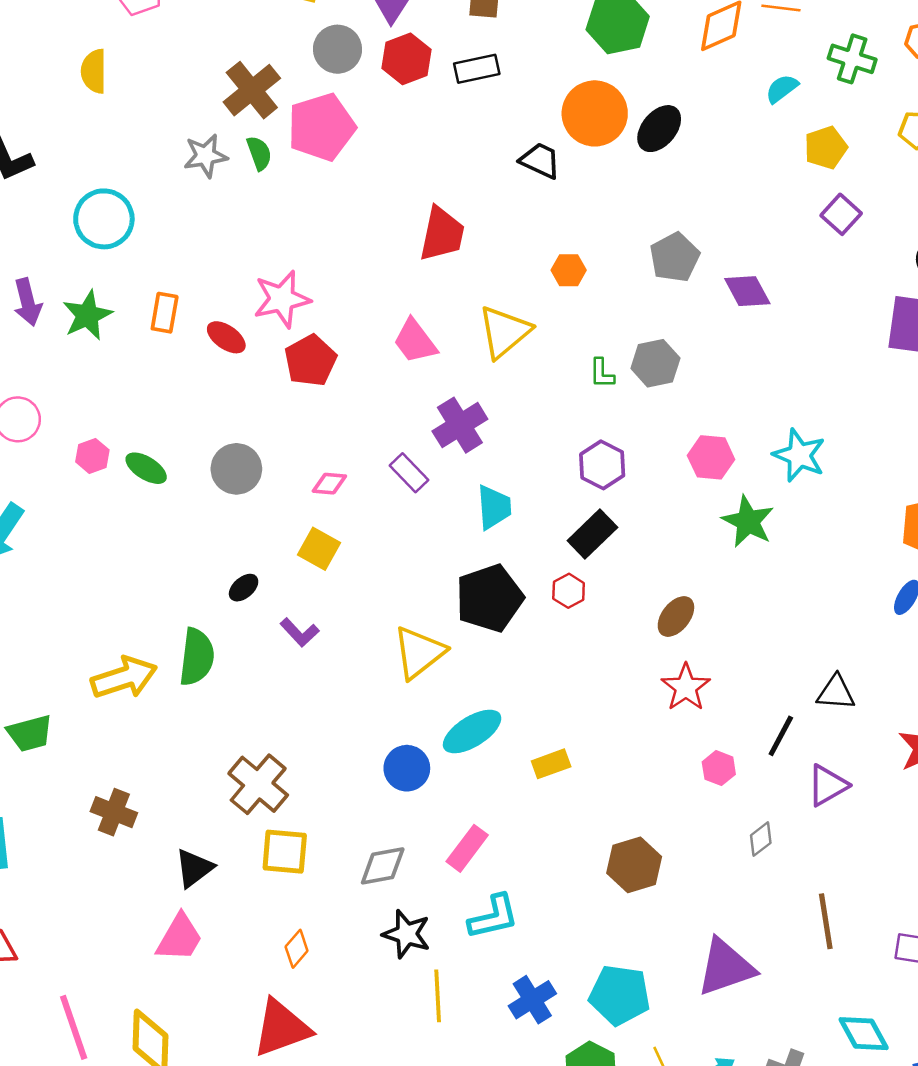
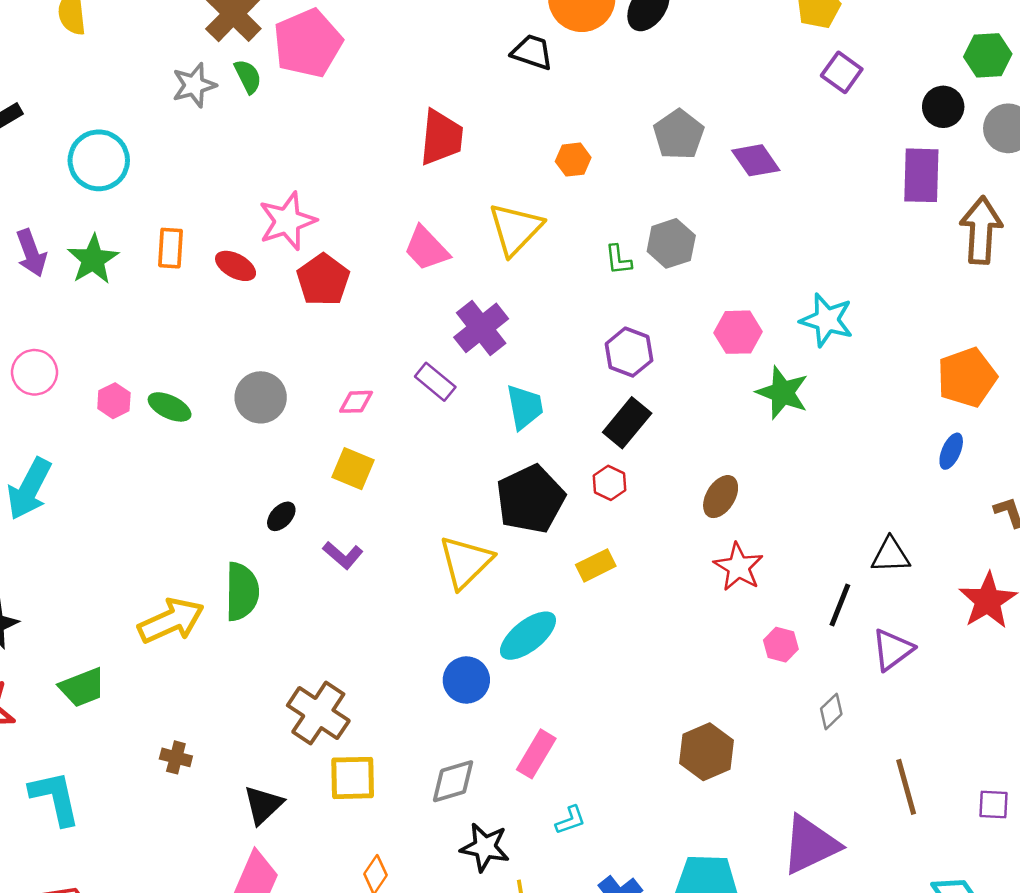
yellow rectangle: (551, 764) -> (596, 565), moved
brown cross: (114, 812) -> (176, 757), size x0.7
cyan L-shape: (493, 917) -> (571, 820), size x0.6

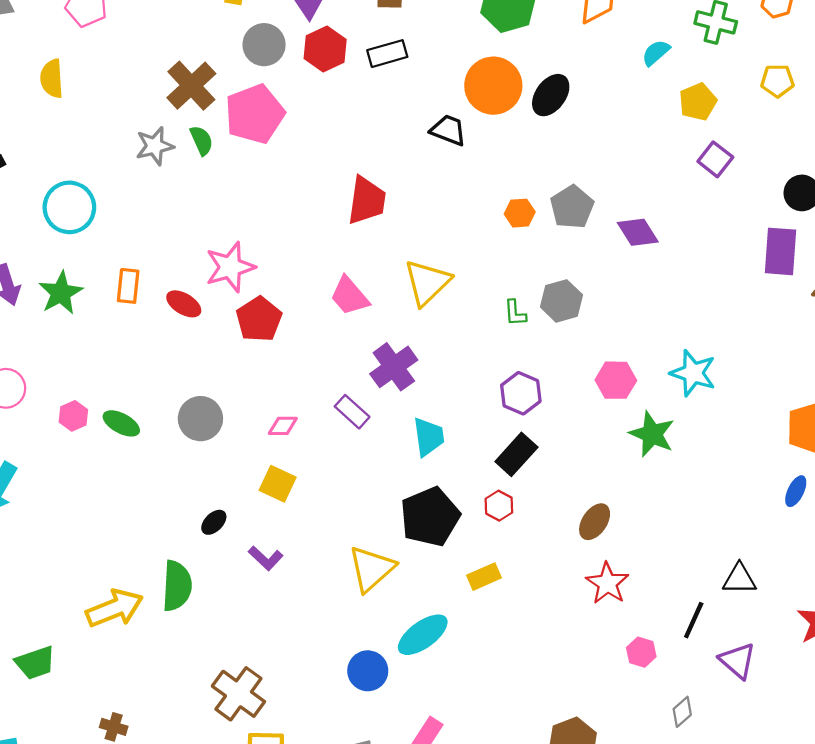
orange hexagon: (573, 160) -> (520, 213), moved
purple triangle: (892, 650) -> (737, 661), turned -45

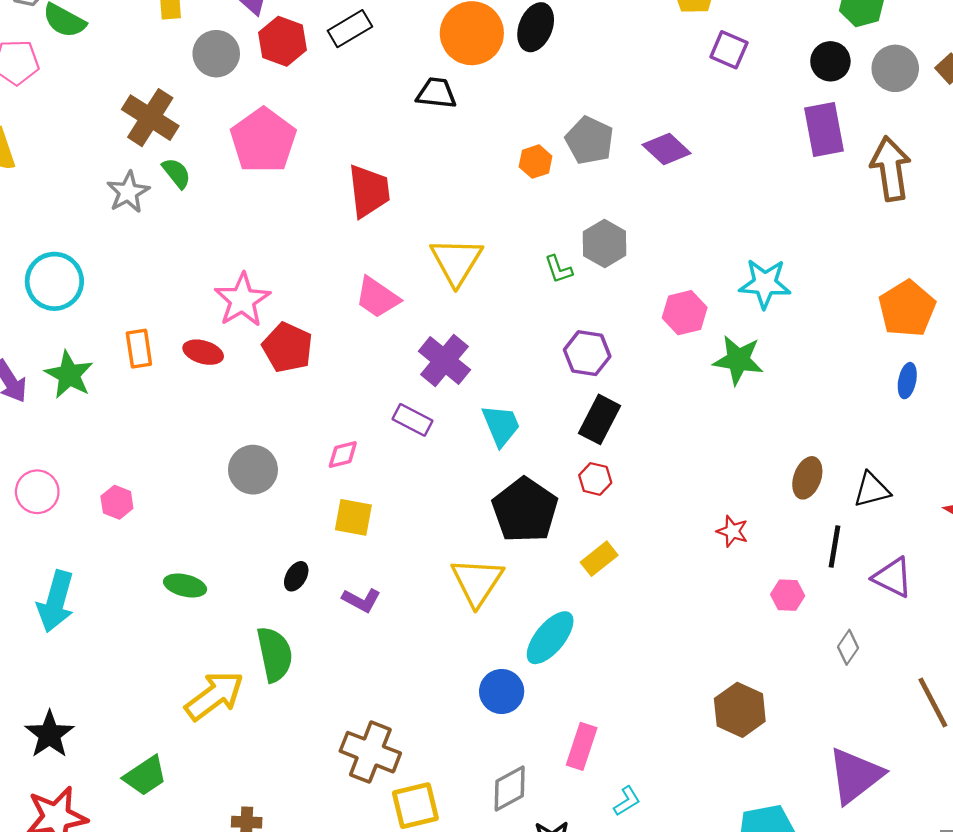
pink pentagon: (255, 114) -> (263, 140), moved
green ellipse: (121, 423) -> (185, 586), moved
brown ellipse: (595, 522) -> (807, 478), moved
red star: (607, 583) -> (732, 531), size x0.7

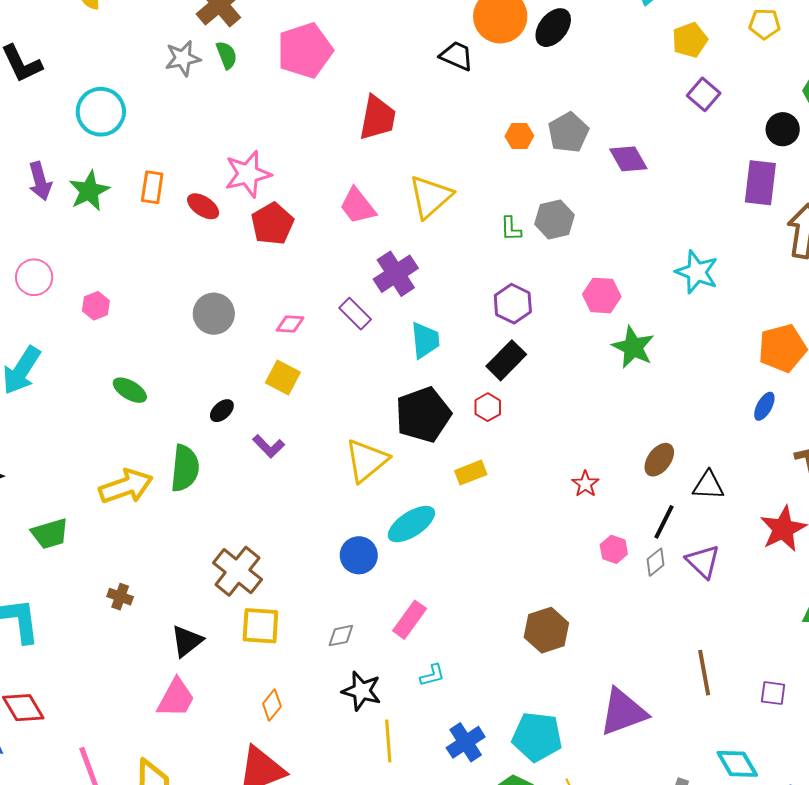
cyan star: (765, 284) -> (697, 272), moved
gray diamond: (848, 647) -> (656, 562), moved
gray diamond: (510, 788) -> (341, 636), size x0.7

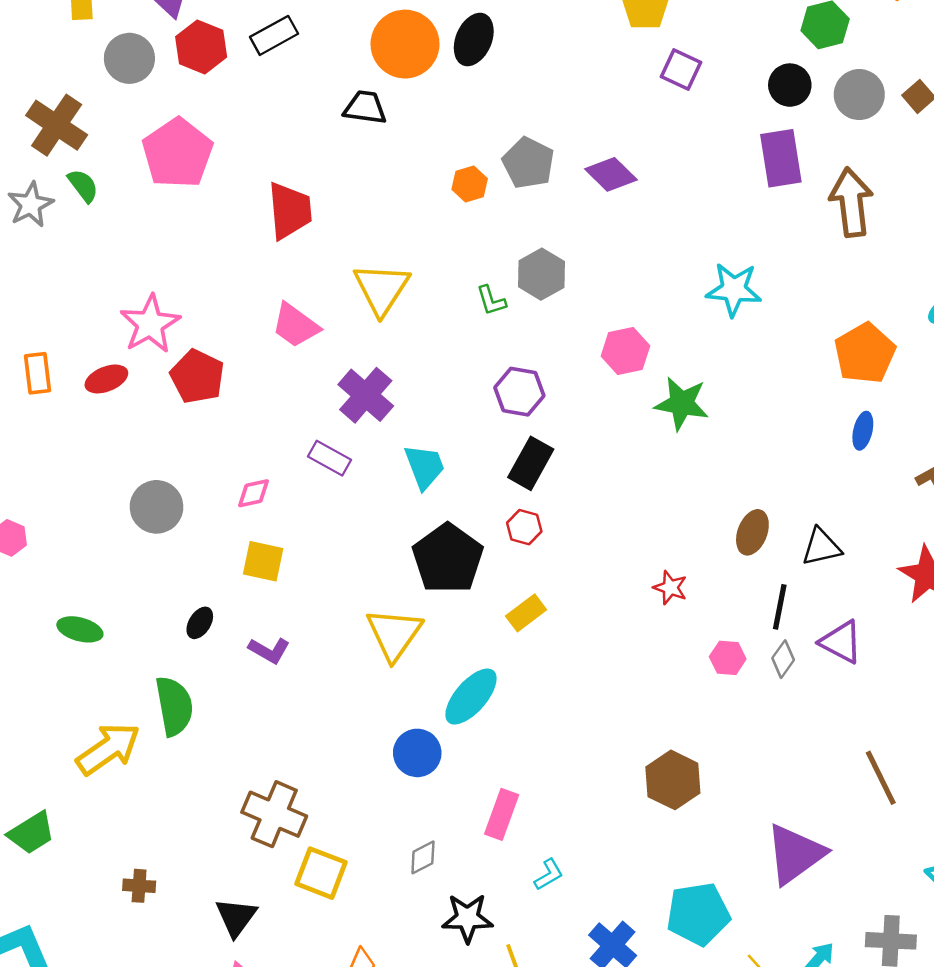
red ellipse: (203, 206) -> (106, 379), turned -40
yellow square: (260, 626) -> (321, 873), turned 33

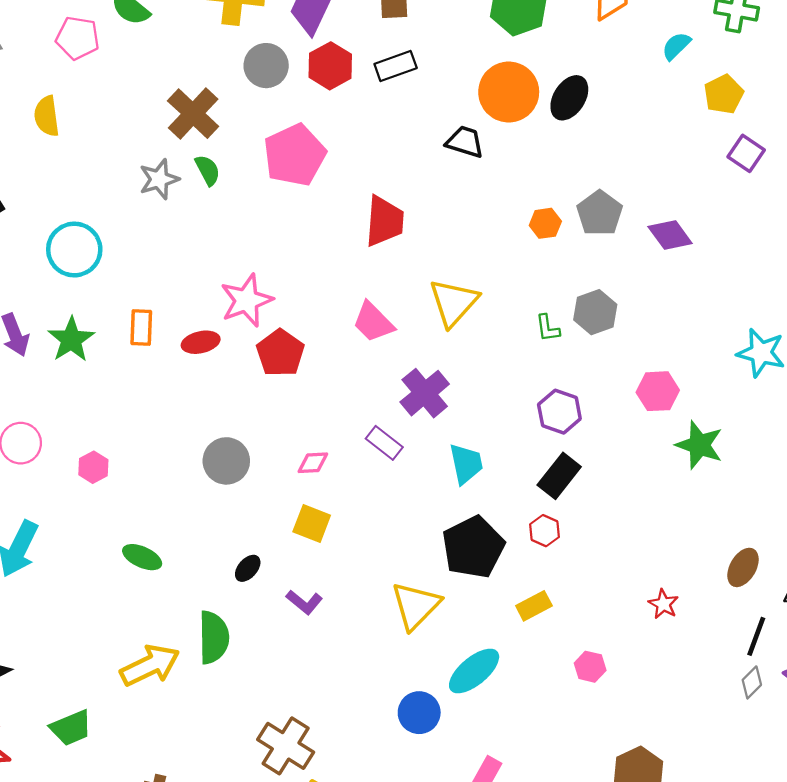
pink hexagon: (728, 658) -> (590, 667), moved

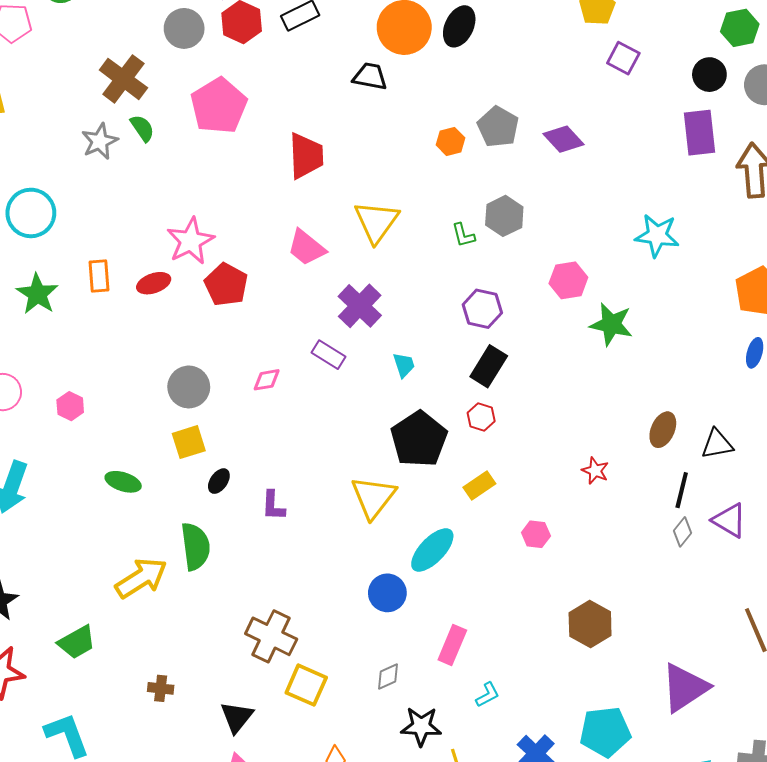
cyan trapezoid: (466, 464) -> (404, 365), size x0.7
yellow square: (312, 524) -> (189, 442), moved, turned -32
purple L-shape: (304, 602) -> (273, 506), turned 60

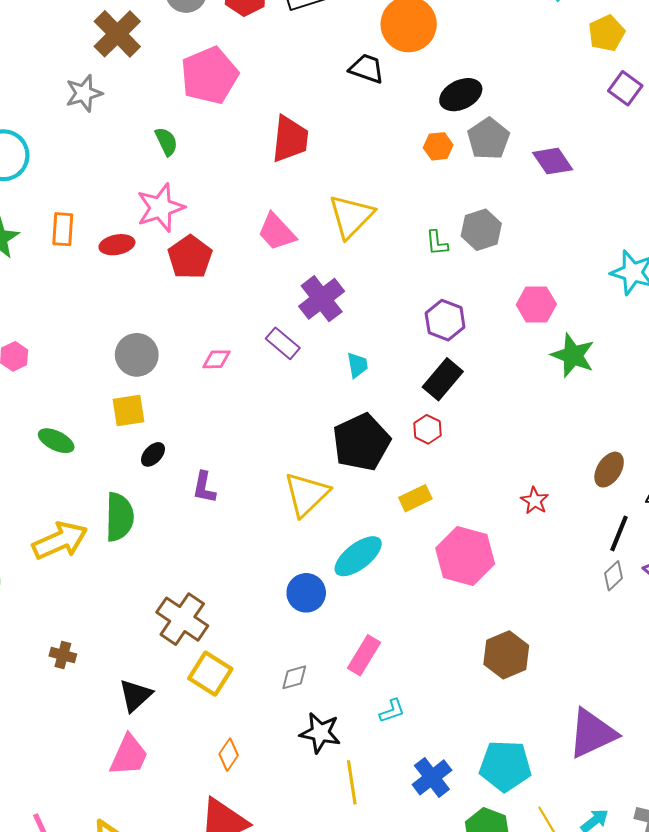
black ellipse: (459, 26) -> (461, 95), moved, turned 30
green semicircle: (142, 128) -> (166, 142), moved
pink hexagon: (536, 534) -> (465, 556), size x2.0

